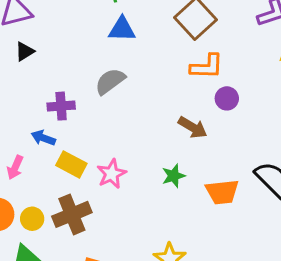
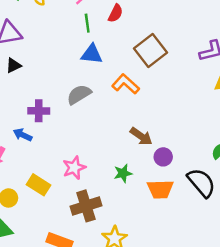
orange L-shape: (207, 66) -> (126, 84), moved, turned -144
purple circle: (227, 98) -> (163, 157), moved
yellow rectangle: (71, 164) -> (39, 185), moved
brown cross: (72, 214) -> (86, 206), moved

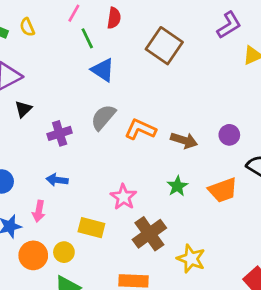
blue triangle: (92, 54) -> (103, 70), turned 45
orange L-shape: (126, 84) -> (140, 129), moved
purple cross: (39, 111) -> (60, 133), moved
purple circle: (163, 157) -> (229, 135), moved

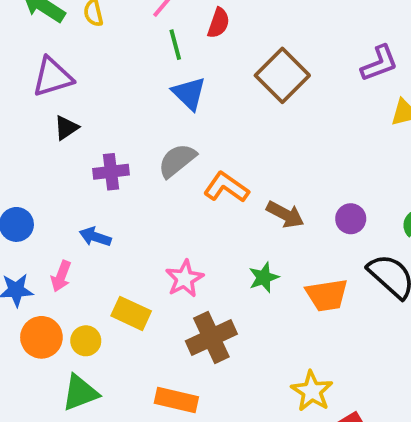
yellow star: (191, 259) -> (312, 391), moved

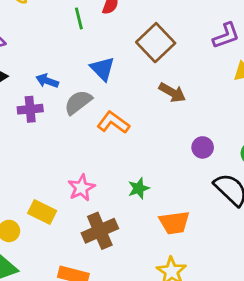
blue triangle: (189, 93) -> (102, 69), moved
brown arrow: (285, 215) -> (172, 92), moved
blue arrow: (95, 237) -> (47, 81), moved
orange trapezoid: (327, 295) -> (174, 223), moved

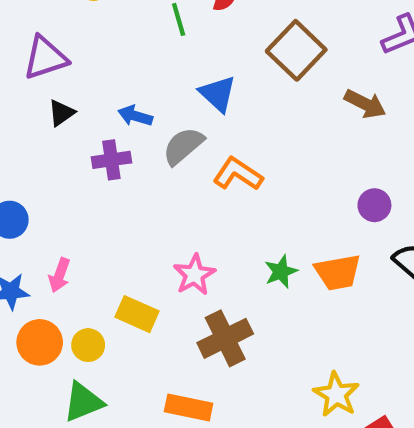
brown arrow: (172, 92) -> (365, 104), moved
orange trapezoid: (174, 223) -> (338, 272), moved

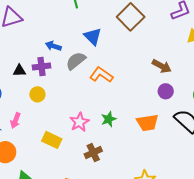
brown arrow: (365, 104) -> (162, 66), moved
black triangle: (61, 113) -> (19, 71), moved, turned 32
green star: (281, 272) -> (109, 119), moved
brown cross: (225, 338) -> (93, 153), size x0.7
yellow circle: (88, 345) -> (37, 94), moved

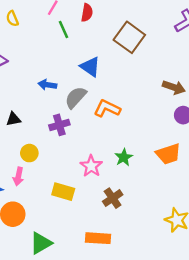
purple cross: (42, 67) -> (59, 125), moved
yellow circle: (37, 94) -> (29, 153), moved

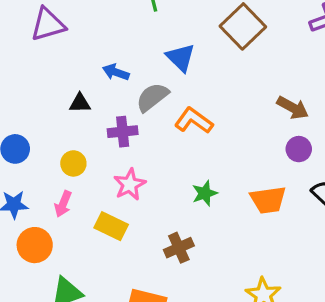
black triangle: (13, 119) -> (80, 103), moved
pink star: (91, 166) -> (130, 184), moved
pink arrow: (18, 176) -> (63, 204), moved

